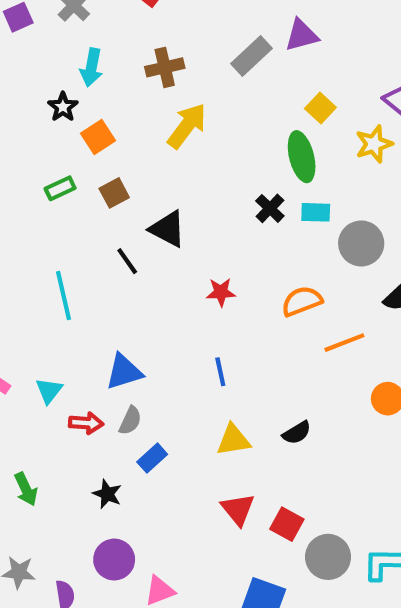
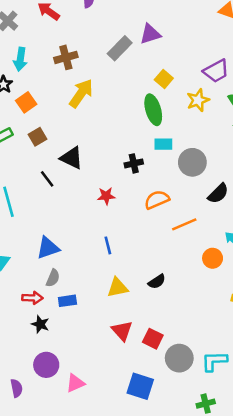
black cross: (270, 208) -> (134, 163), moved, turned 36
red arrow: (86, 423) -> (32, 298), moved
blue rectangle: (152, 458) -> (67, 301), turned 36

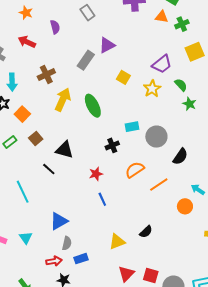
green ellipse: (153, 110) -> (93, 106), moved
blue line: (108, 245) -> (102, 199), moved
red triangle: (122, 331) -> (126, 274), turned 36

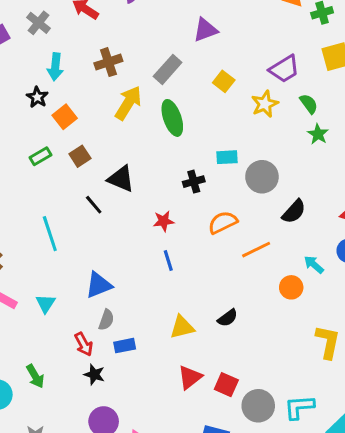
gray rectangle: (86, 60) -> (168, 69), moved
red arrow: (54, 261) -> (84, 344), turned 63

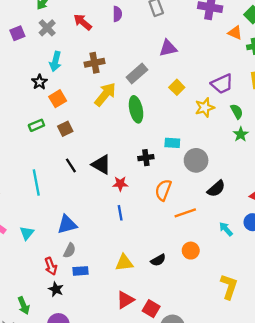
black triangle: (121, 179) -> (101, 165), moved
orange semicircle: (223, 222) -> (163, 190), turned -50
orange circle: (291, 287) -> (191, 251), moved
green arrow: (35, 376) -> (24, 306), moved

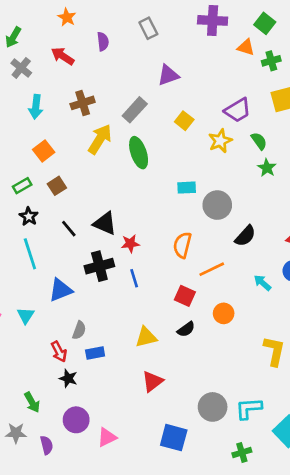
black star: (39, 82) -> (29, 216), moved
black cross: (146, 158) -> (99, 266), moved, size x1.5
blue triangle: (67, 224) -> (61, 290), moved
red square: (151, 309) -> (185, 296), moved

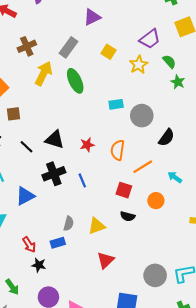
brown square: (57, 186) -> (13, 114), turned 32
red star: (130, 244) -> (87, 145), moved
cyan arrow: (262, 283) -> (175, 177), moved
black semicircle: (186, 329) -> (128, 216), turned 56
gray semicircle: (79, 330) -> (69, 223), moved

